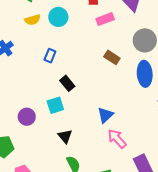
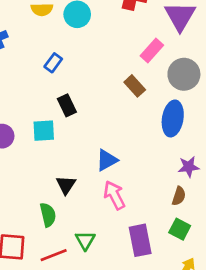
pink rectangle: (105, 19) -> (152, 51), moved, turned -42
black triangle: (65, 136) -> (66, 185), moved

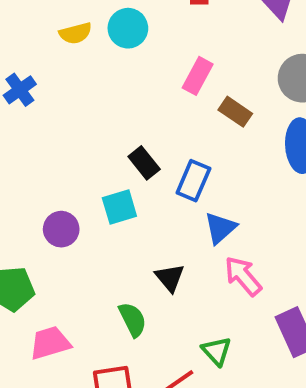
pink rectangle: (152, 51) -> (198, 76), moved
blue rectangle: (53, 63) -> (193, 181), moved, size x1.4
green semicircle: (48, 215) -> (133, 319), moved

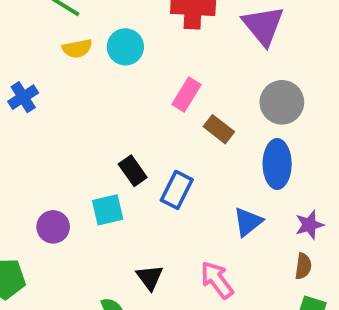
blue triangle: (220, 228) -> (248, 222), moved

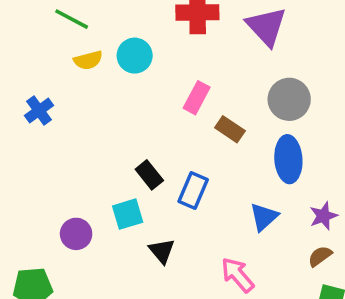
brown semicircle: (303, 266) -> (320, 256), turned -130
black triangle: (150, 277) -> (162, 251), moved

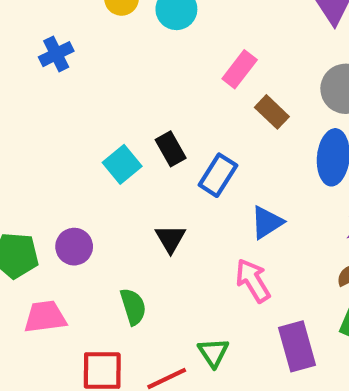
cyan square: (128, 214) -> (122, 164), moved, turned -32
blue triangle: (264, 217) -> (267, 222), moved
purple circle: (76, 234) -> (74, 247), moved

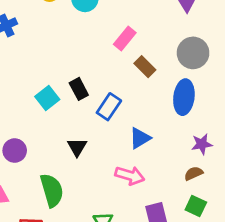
pink arrow: (253, 281) -> (130, 175), turned 136
green semicircle: (133, 307) -> (52, 190), size x1.4

